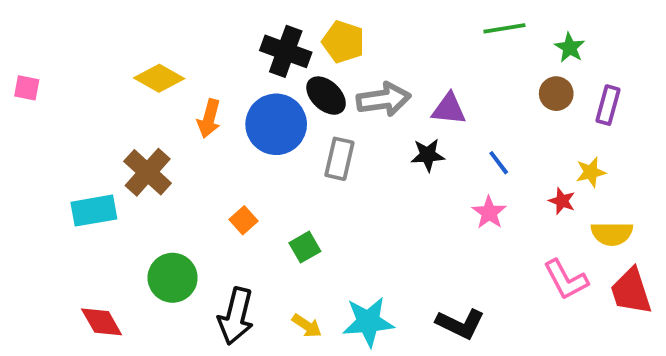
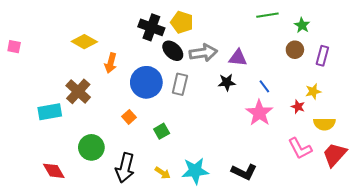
blue circle: (276, 124) -> (146, 82), moved
pink star: (489, 213) -> (259, 113), size x1.5
red trapezoid: (631, 291) -> (335, 155), turned 60

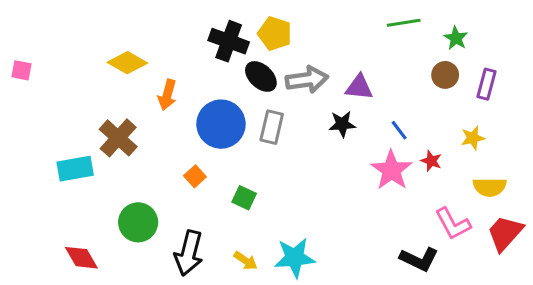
red star: (298, 107) -> (431, 161), moved
green square: (162, 131) -> (244, 198), turned -35
black L-shape: (244, 172) -> (419, 259), moved

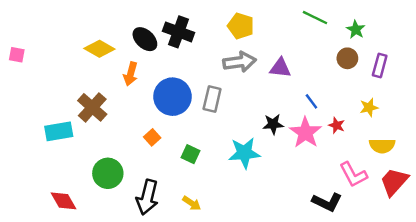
green line: (404, 23) -> (315, 18), turned 35
yellow pentagon: (275, 34) -> (241, 26), moved
black ellipse: (261, 76) -> (145, 39), moved
black star: (342, 124) -> (273, 124), moved
cyan star: (295, 258) -> (244, 153), moved

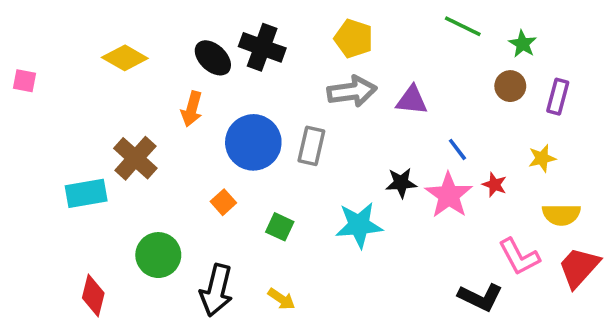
yellow diamond: (99, 49) -> (125, 58), moved
red diamond: (63, 201) -> (93, 295), turned 44

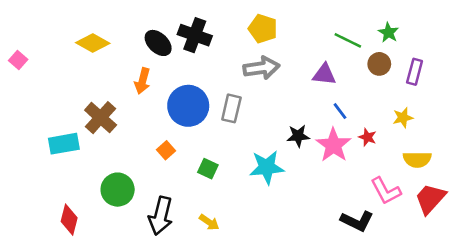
green line: (463, 26) -> (348, 40), moved
pink square: (25, 81) -> (18, 60), turned 30
purple triangle: (412, 100) -> (324, 74), moved

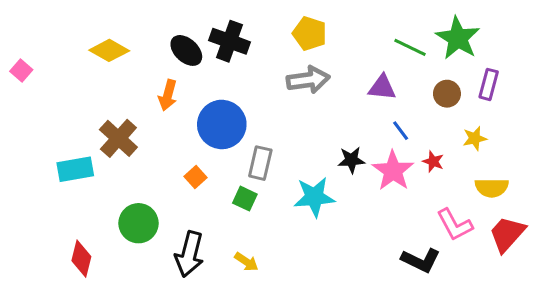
green star: (388, 33) -> (458, 38), size x1.8
brown circle: (379, 64) -> (447, 94), moved
gray rectangle: (231, 108) -> (260, 163), moved

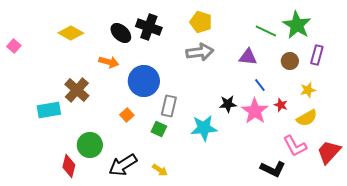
orange arrow: (168, 95) -> (109, 62), turned -90
yellow semicircle: (492, 188) -> (307, 118), moved, turned -30
black arrow: (189, 254) -> (123, 165), turned 44
red diamond: (81, 259) -> (69, 166), moved

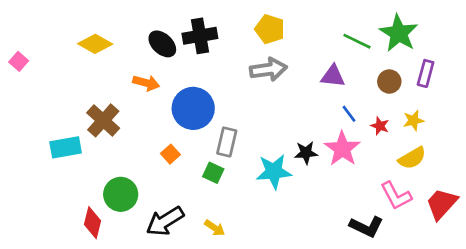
black cross: (149, 27) -> (200, 36), turned -30
black star: (228, 104) -> (306, 153), moved
red star: (281, 105) -> (380, 126), moved

